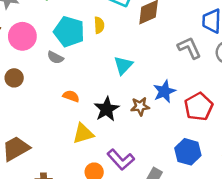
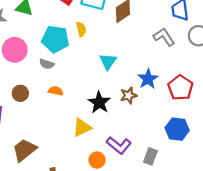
brown circle: (14, 78) -> (20, 93), moved
orange semicircle: (71, 96) -> (56, 91), moved

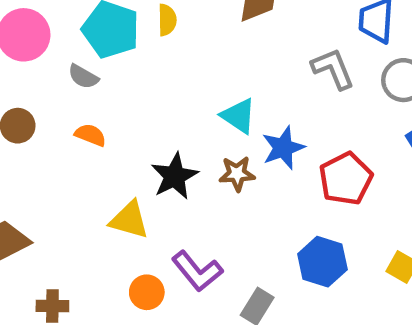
cyan triangle: (108, 61) -> (239, 116), moved, turned -42
yellow triangle: (82, 127) -> (129, 220), turned 30

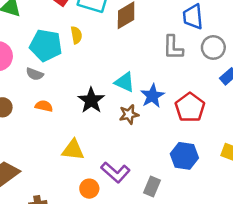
gray L-shape: (333, 69) -> (173, 47), turned -148
black star: (175, 176) -> (91, 100), moved

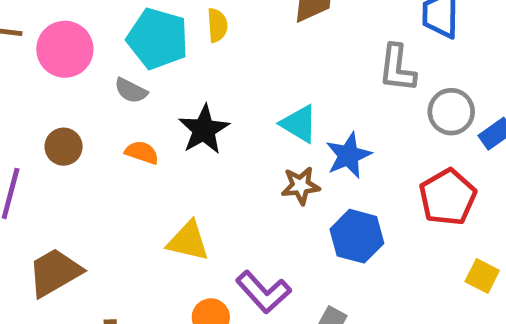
gray circle: (213, 47) -> (451, 112), moved
black star: (91, 100) -> (204, 130), moved
red pentagon: (190, 108) -> (448, 197), moved
blue hexagon: (184, 156) -> (357, 236), moved

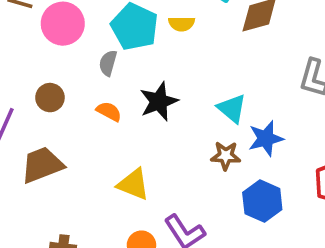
yellow semicircle: (217, 25) -> (182, 24), turned 85
gray semicircle: (131, 91) -> (108, 63), turned 70
brown trapezoid: (55, 272) -> (42, 165), moved

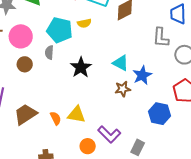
brown circle: (50, 98) -> (25, 64), moved
orange semicircle: (109, 111) -> (56, 118), moved, turned 48
blue hexagon: (262, 201) -> (159, 114), moved

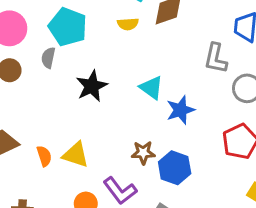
yellow semicircle: (84, 23) -> (128, 24), moved
brown star: (123, 89) -> (143, 153), moved
blue hexagon: (159, 114) -> (175, 168), moved

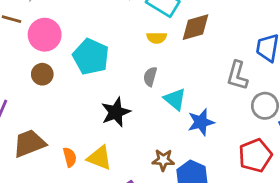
cyan pentagon: (68, 27) -> (91, 57), moved
gray semicircle: (48, 58) -> (150, 77), moved
black star: (92, 86) -> (116, 112), moved

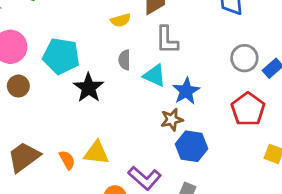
gray L-shape: (237, 75) -> (167, 40), moved
black star: (116, 112) -> (89, 88), moved
brown star: (163, 160) -> (172, 120), moved

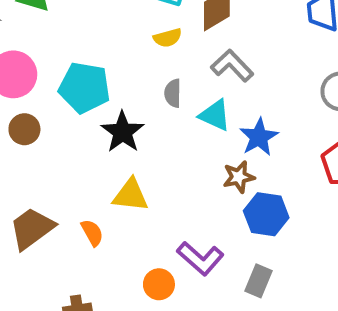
gray L-shape: (167, 40) -> (232, 66), turned 136
yellow triangle: (96, 153) -> (131, 195), moved

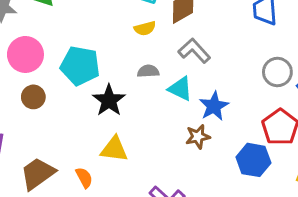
gray semicircle: (173, 93) -> (148, 71), turned 85
blue hexagon: (266, 214) -> (253, 160), moved

